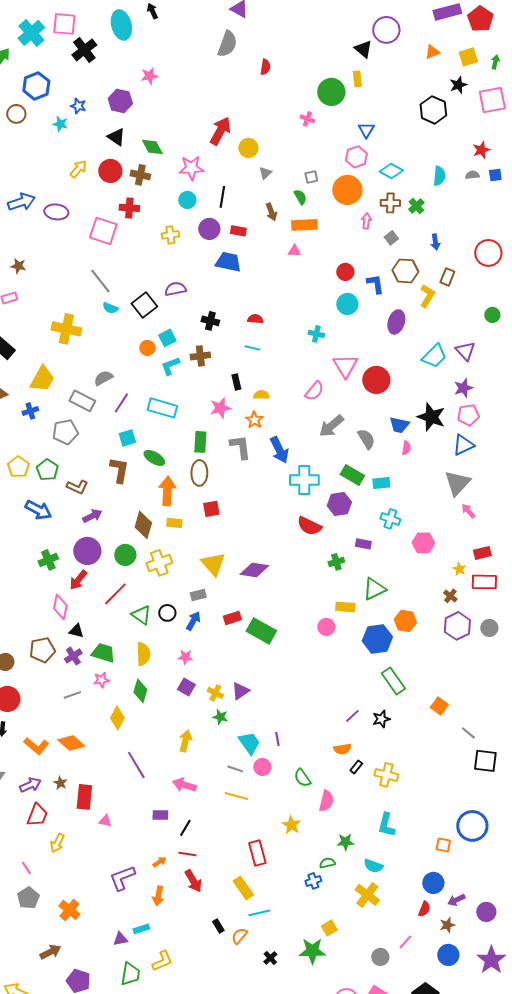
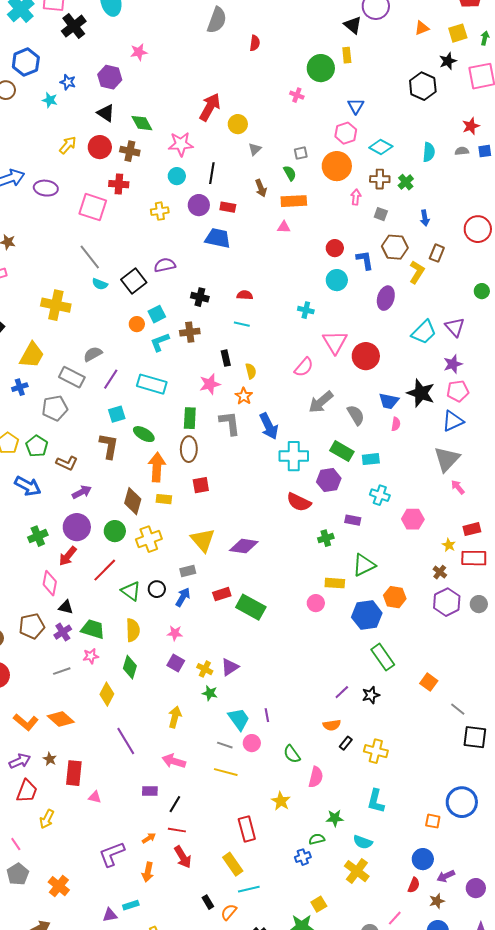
gray square: (391, 238) -> (381, 214), turned -32
yellow semicircle: (261, 395) -> (251, 371), turned 77

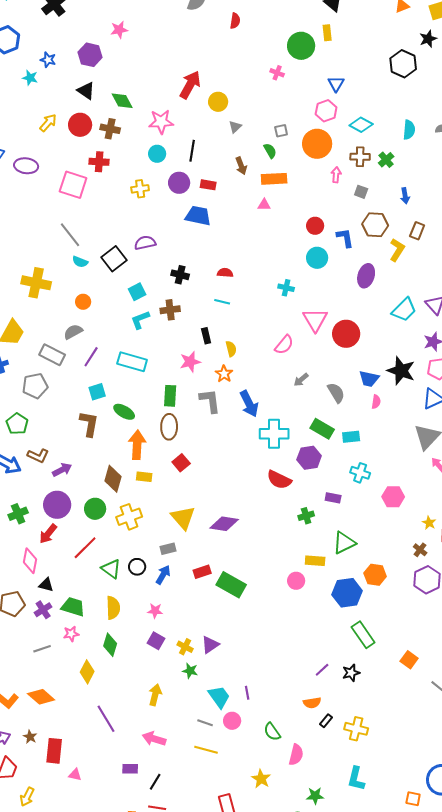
orange circle: (137, 324) -> (83, 302), moved
gray arrow: (321, 402) -> (301, 380), size x0.6
brown L-shape: (67, 463) -> (38, 456), moved
red square: (201, 485) -> (181, 463), turned -30

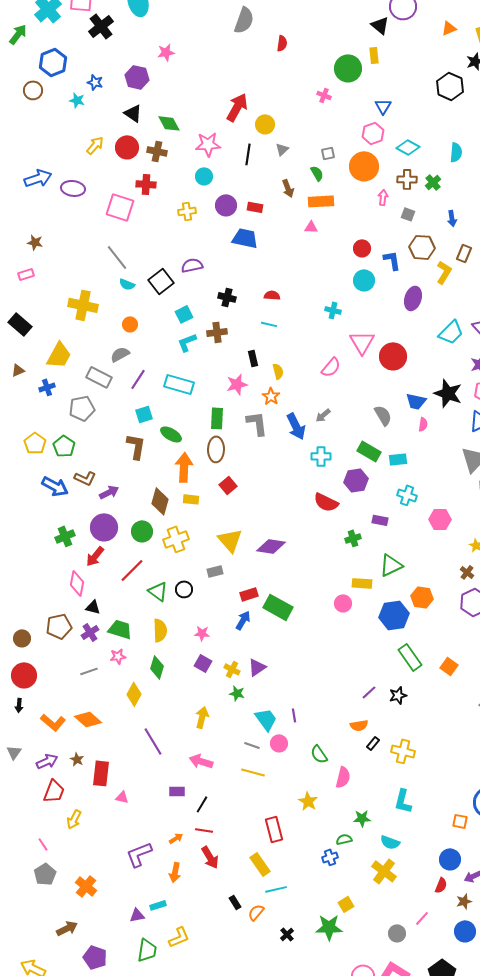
black line: (192, 151) -> (248, 154), moved
gray arrow: (301, 380) -> (323, 415), moved
cyan cross: (274, 434) -> (321, 456), size x0.7
blue arrow: (163, 575) -> (243, 620), moved
orange square: (409, 660) -> (449, 666), moved

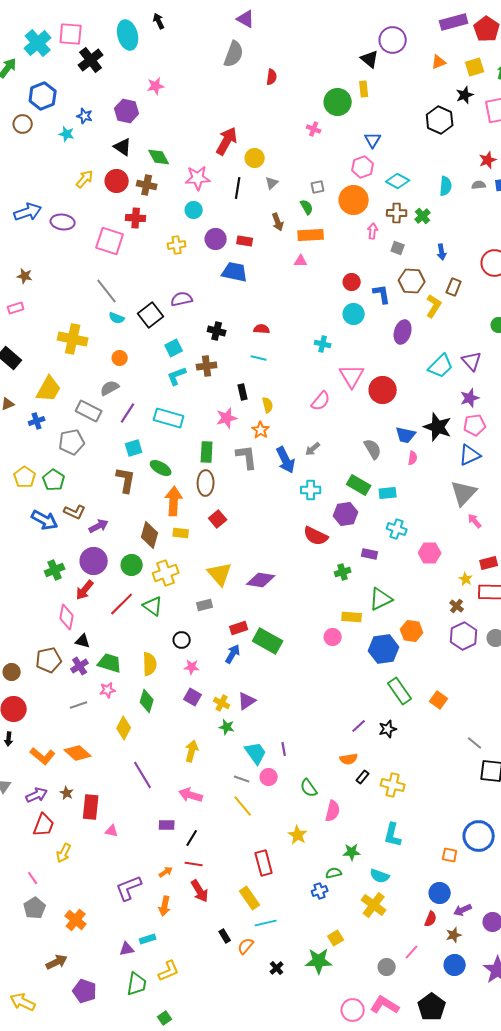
black circle: (184, 589) -> (182, 640), moved
green triangle: (158, 591) -> (153, 606), moved
yellow line: (253, 772) -> (243, 806), turned 35

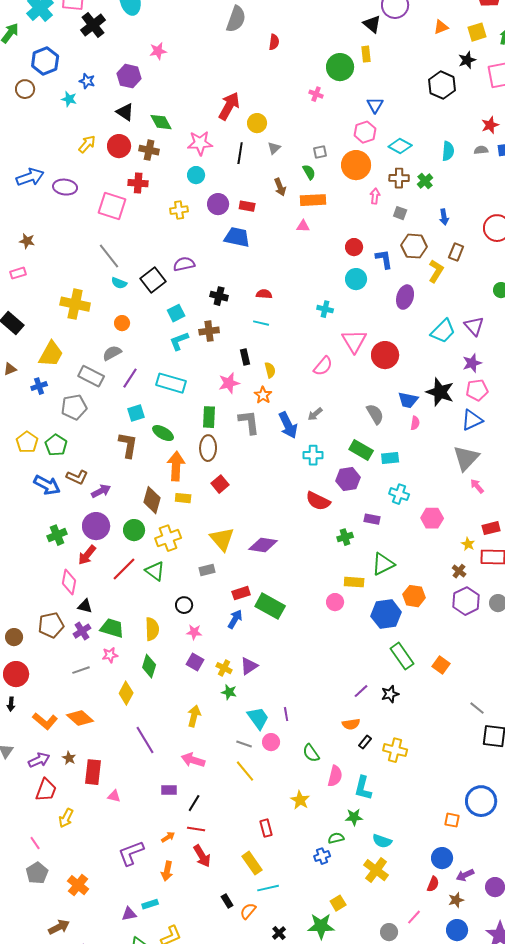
cyan L-shape: (393, 835) -> (363, 788), moved
red rectangle: (264, 863) -> (266, 828), size x0.7

